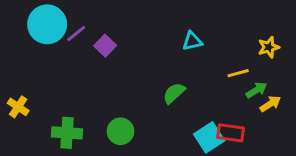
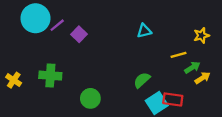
green semicircle: (174, 93) -> (142, 80), moved
green cross: (67, 133) -> (50, 76), moved

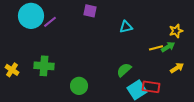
purple square: (79, 34) -> (90, 11), moved, turned -32
green arrow: (192, 68) -> (168, 47), moved

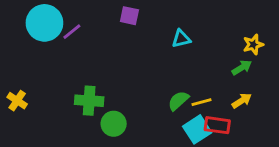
yellow line: (156, 48) -> (201, 102), moved
green cross: (44, 66) -> (89, 101), moved
yellow arrow: (177, 68) -> (242, 101), moved

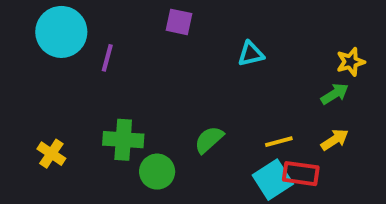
purple line: (72, 32) -> (107, 58), moved, turned -36
yellow cross: (17, 101) -> (51, 154), moved
green semicircle: (178, 101) -> (209, 140), moved

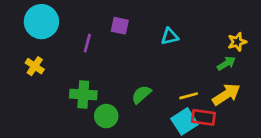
purple square: (179, 22) -> (120, 26), moved
purple line: (107, 58) -> (87, 43), moved
yellow arrow: (335, 140) -> (226, 94), size x1.5
yellow cross: (51, 154) -> (35, 66), moved

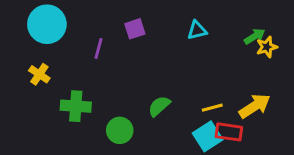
purple square: (120, 26) -> (135, 29), turned -30
cyan triangle: (170, 36) -> (197, 30), moved
green arrow: (226, 63) -> (255, 36), moved
green cross: (83, 94) -> (76, 106), moved

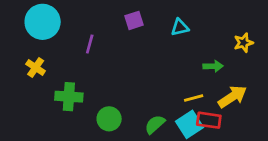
purple square: (135, 29) -> (134, 20), moved
green arrow: (255, 36) -> (213, 66), moved, turned 30
green semicircle: (159, 106) -> (155, 124), moved

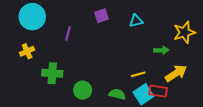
yellow star: (243, 43) -> (184, 32), size x1.5
yellow cross: (36, 68) -> (27, 51), turned 32
yellow line: (194, 98) -> (138, 74), moved
green semicircle: (155, 124) -> (117, 94), turned 56

